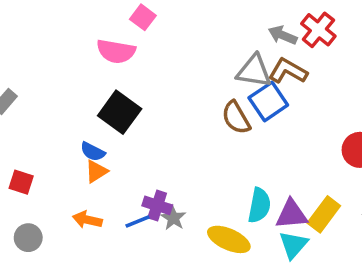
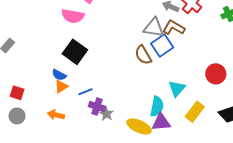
purple triangle: (292, 214) -> (161, 122), moved
blue line: (137, 222) -> (85, 92), moved
gray circle: (28, 238) -> (17, 116), moved
cyan triangle: (293, 245) -> (177, 89), moved

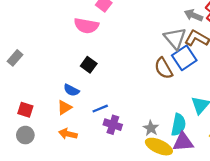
gray triangle: (154, 28) -> (175, 38), turned 40
black square: (75, 52) -> (89, 65), size x0.6
orange triangle: (61, 86) -> (64, 107), moved
gray star: (106, 114) -> (151, 128), moved

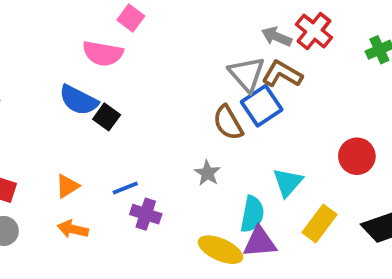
blue semicircle: (71, 90) -> (78, 100), moved, size x1.5
gray star: (151, 128) -> (207, 173), moved

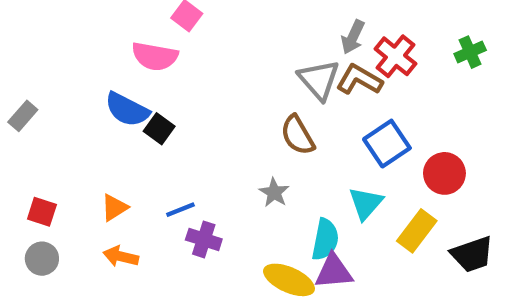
red cross: (314, 31) -> (395, 56), moved
gray arrow: (277, 37) -> (353, 37), turned -88
blue square: (262, 106) -> (387, 144), moved
yellow rectangle: (320, 223) -> (417, 231), moved

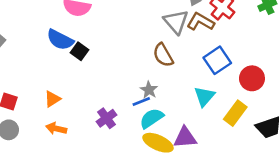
blue line: (180, 210) -> (141, 102), moved
purple cross: (204, 239) -> (106, 118), turned 36
cyan semicircle: (325, 239) -> (152, 118), moved, turned -135

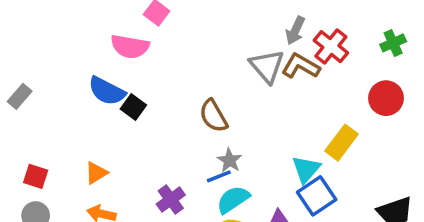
brown semicircle: (163, 55) -> (213, 116), moved
blue square: (217, 60) -> (317, 196), moved
red circle: (252, 78) -> (386, 98), moved
yellow rectangle: (235, 113) -> (342, 143), moved

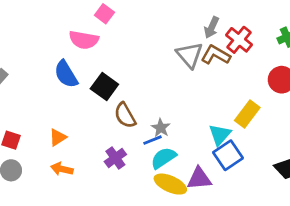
blue semicircle: (107, 91) -> (66, 74), turned 32
black square: (133, 107) -> (104, 87), moved, size x1.4
brown semicircle: (213, 116) -> (125, 115), moved

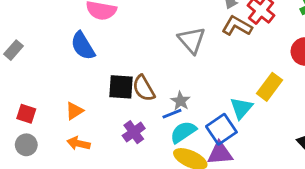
gray triangle: (190, 55) -> (192, 40), moved
black square: (104, 87) -> (121, 87), moved, turned -32
blue square: (228, 155) -> (221, 129), moved

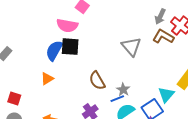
blue semicircle: (83, 46) -> (54, 51), turned 60
black square: (121, 87) -> (70, 47), moved
orange triangle: (74, 111) -> (47, 79), moved

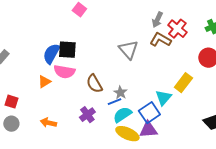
pink semicircle: (67, 26) -> (64, 72), moved

